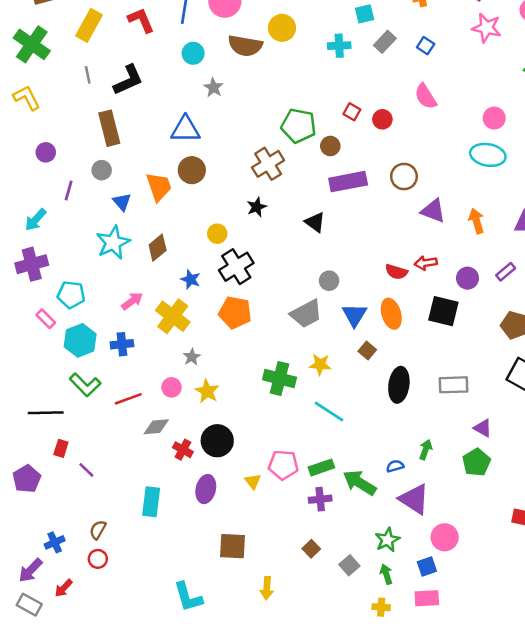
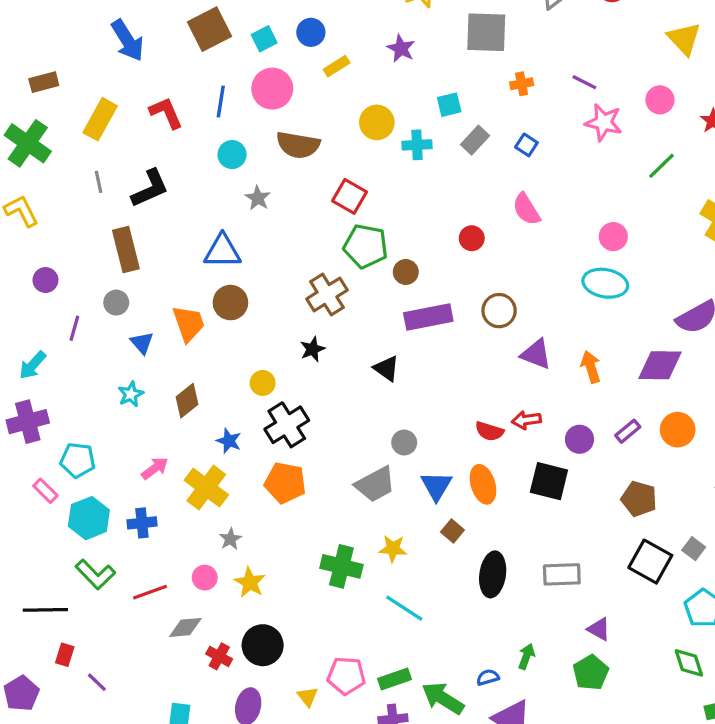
yellow circle: (282, 28) -> (377, 122), moved
red square: (352, 112) -> (349, 196), moved, size x1.5
cyan star: (113, 243) -> (131, 394), size x0.6

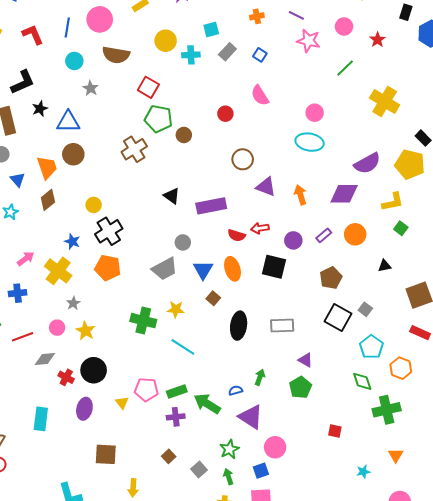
purple rectangle: (428, 317) -> (211, 206), moved
black star: (312, 349) -> (40, 109), moved
brown diamond: (187, 401) -> (48, 200), moved
brown pentagon: (639, 499) -> (331, 278), turned 30

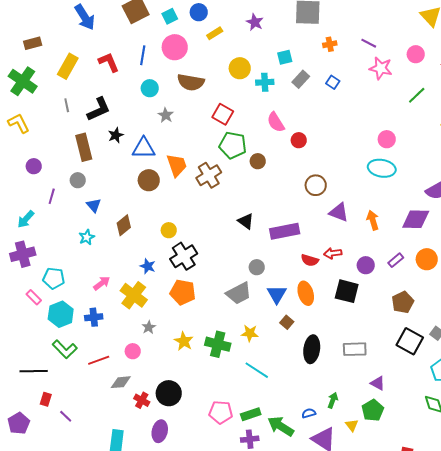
pink semicircle: (260, 95) -> (276, 122), moved
orange trapezoid: (47, 167) -> (177, 165), moved
yellow star: (85, 331) -> (184, 341), moved
yellow triangle: (122, 403) -> (352, 425), moved

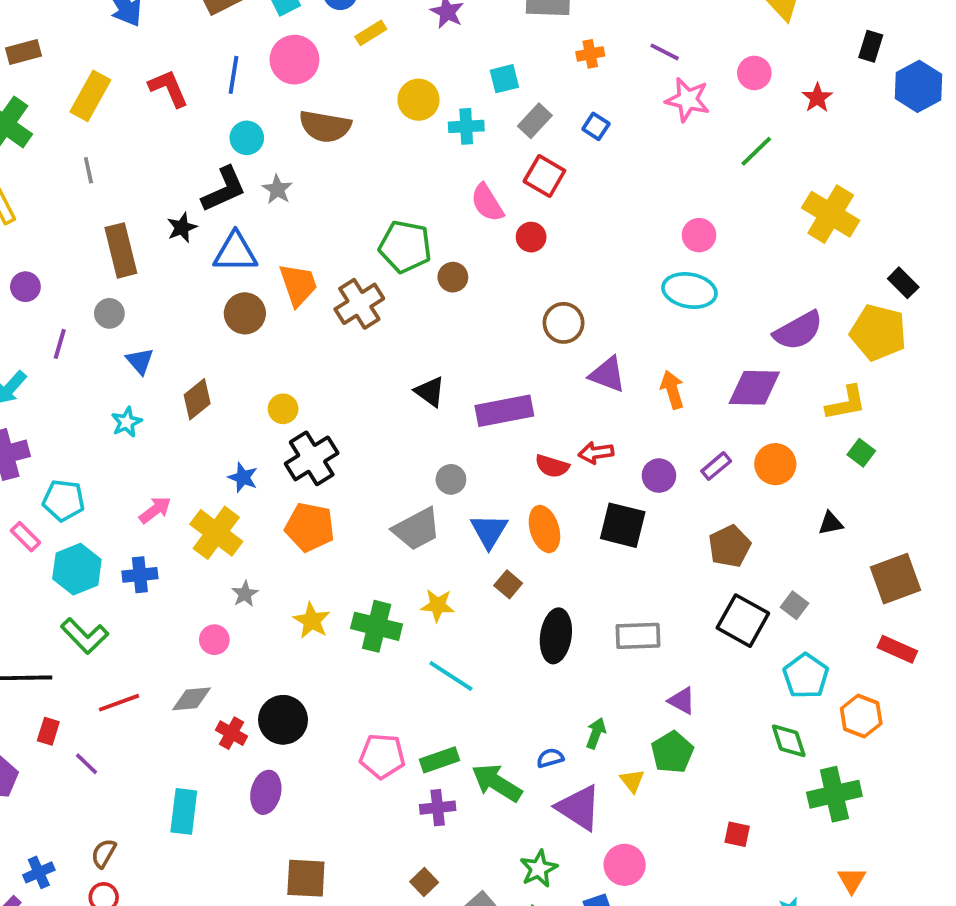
black L-shape: (99, 109) -> (224, 189), moved
red square: (223, 114) -> (544, 176), moved
red line: (99, 360) -> (119, 703), moved

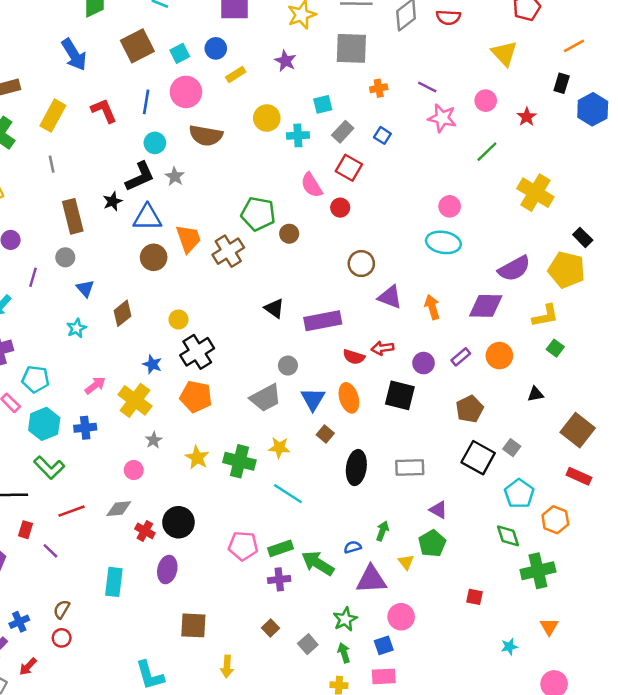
brown square: (896, 579) -> (578, 430), turned -32
purple triangle: (579, 808) -> (371, 579), turned -36

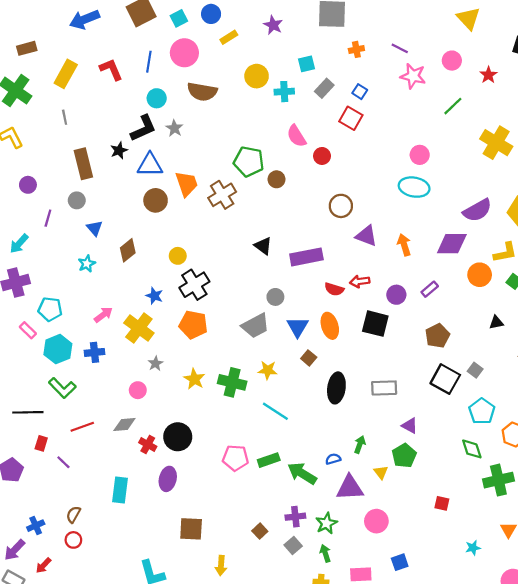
blue arrow: (74, 55) -> (85, 19), turned 100
red square: (349, 168) -> (351, 118), moved
orange circle: (499, 356) -> (480, 275), moved
purple cross: (279, 579) -> (295, 517), moved
blue square: (384, 645) -> (400, 562), moved

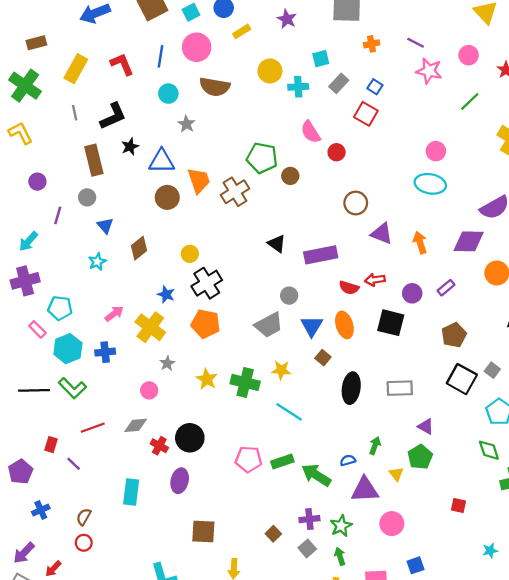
black L-shape: (143, 128) -> (113, 116), moved
black line: (28, 412) -> (34, 390), moved
blue cross: (36, 526) -> (41, 510), moved

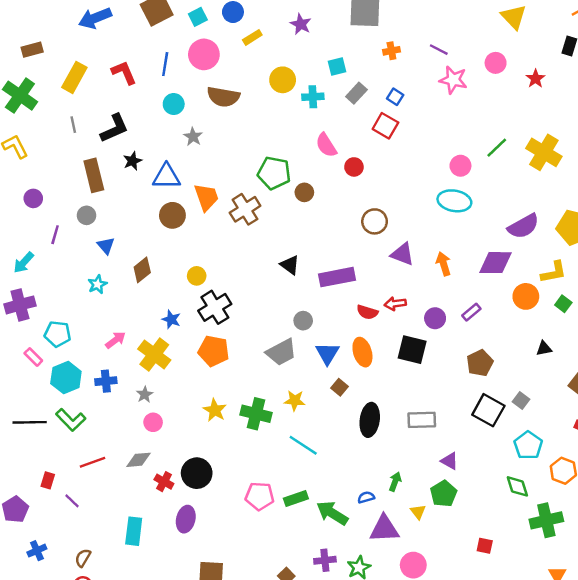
green line: (470, 101) -> (497, 148), moved
gray star: (167, 363) -> (145, 394), moved

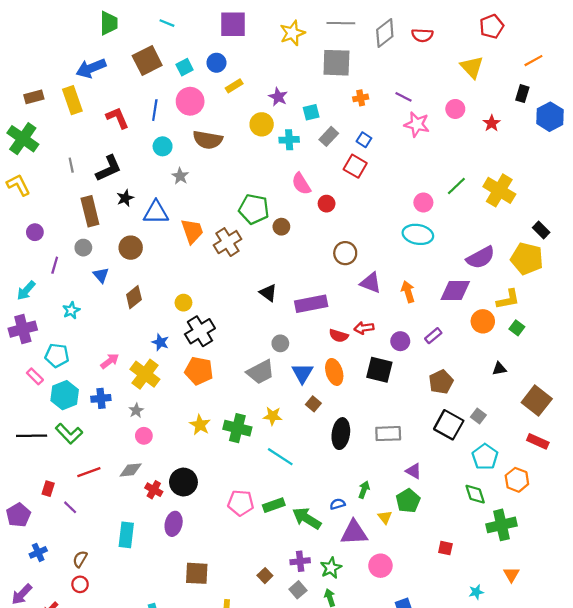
purple star: (301, 24) -> (278, 97), moved
yellow rectangle: (74, 77) -> (72, 100), moved, turned -48
brown circle: (172, 215) -> (131, 248), moved
cyan star: (97, 284) -> (71, 310), moved

